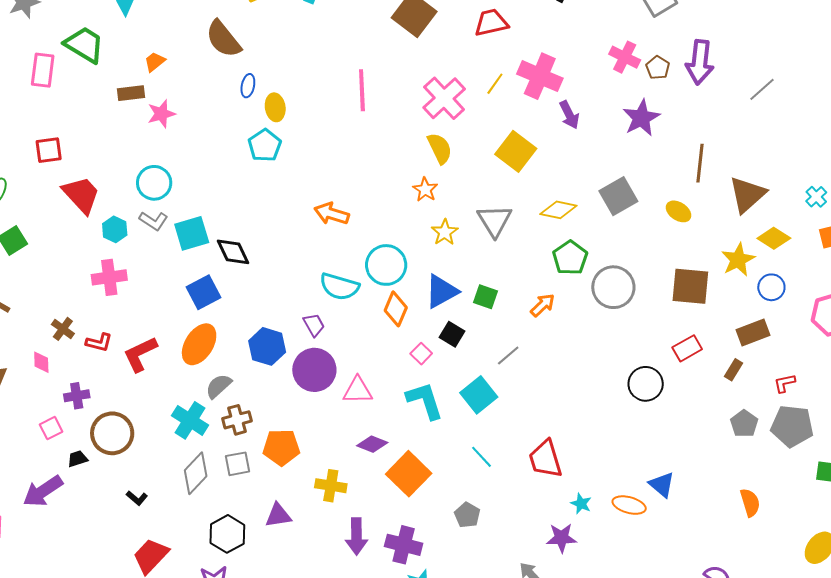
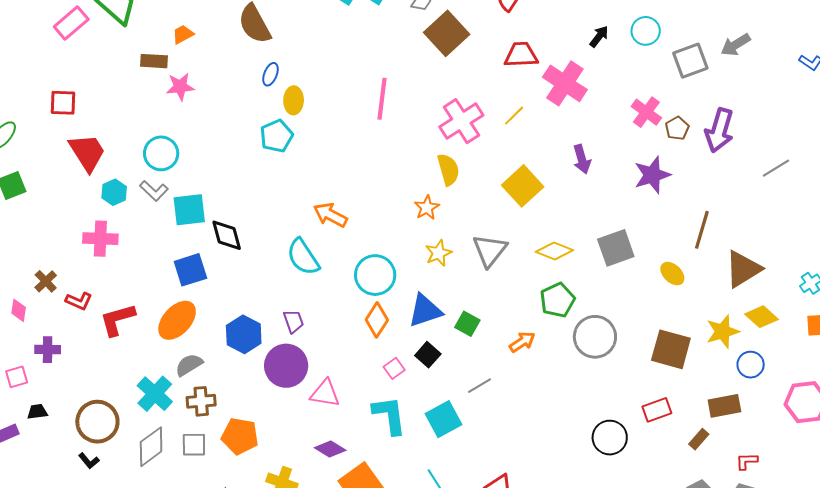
pink rectangle: (43, 70) -> (71, 23), turned 32
pink cross: (540, 76) -> (565, 83), moved
cyan semicircle: (339, 287) -> (303, 257), moved, turned 30
brown circle: (112, 433) -> (97, 422), moved

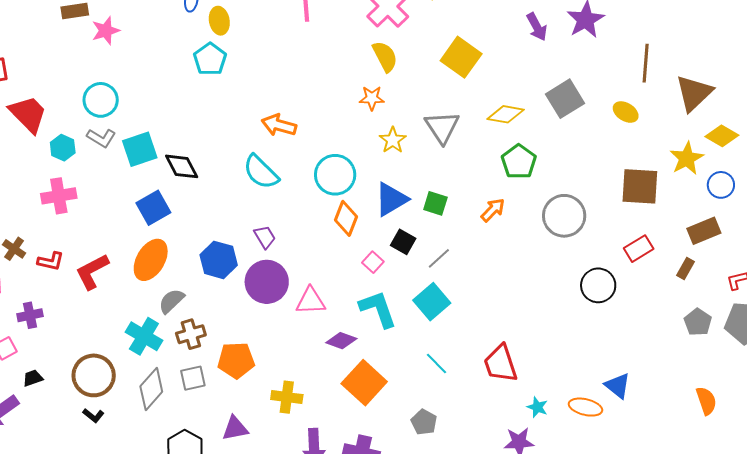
purple arrow: (582, 159) -> (537, 27), moved
orange star: (427, 208) -> (372, 98), turned -30
gray circle: (595, 337) -> (564, 216), moved
gray line: (479, 386) -> (439, 258), moved
purple diamond: (330, 449) -> (341, 341), moved

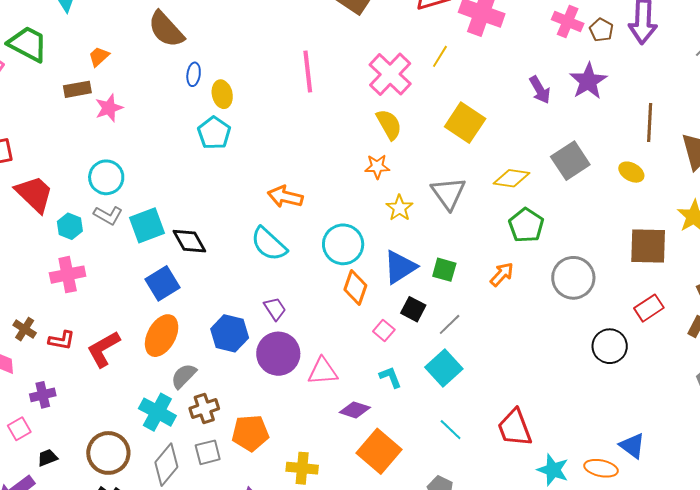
cyan L-shape: (378, 309) -> (390, 377), size x0.6
cyan star: (537, 407) -> (553, 470), size x1.5

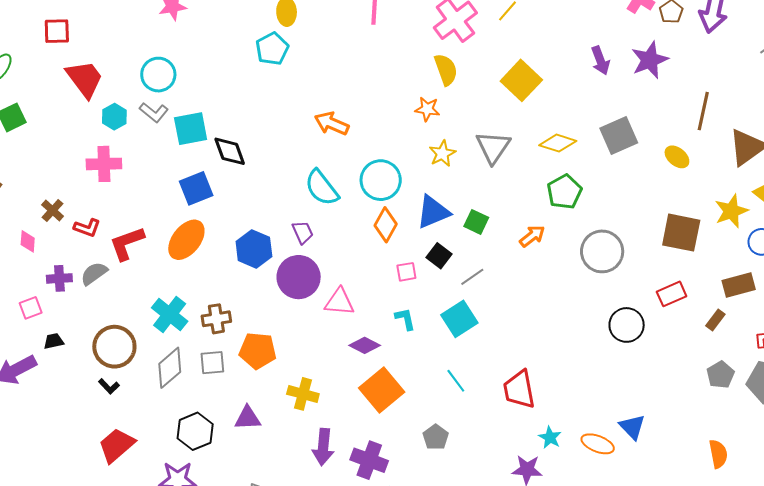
cyan semicircle: (269, 244) -> (322, 188), moved
pink square: (384, 330) -> (406, 272), turned 30
gray semicircle: (184, 376) -> (94, 274), moved
cyan star: (553, 470) -> (550, 438), size x0.7

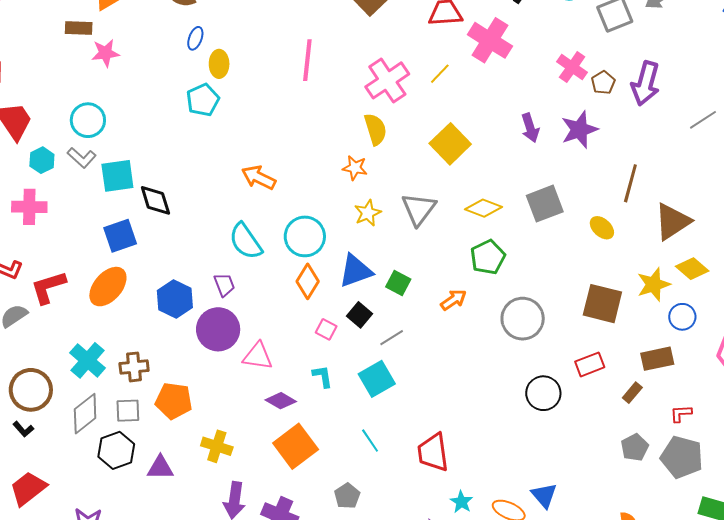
pink square: (406, 272) -> (326, 329), turned 35
black hexagon: (195, 431) -> (116, 450), moved

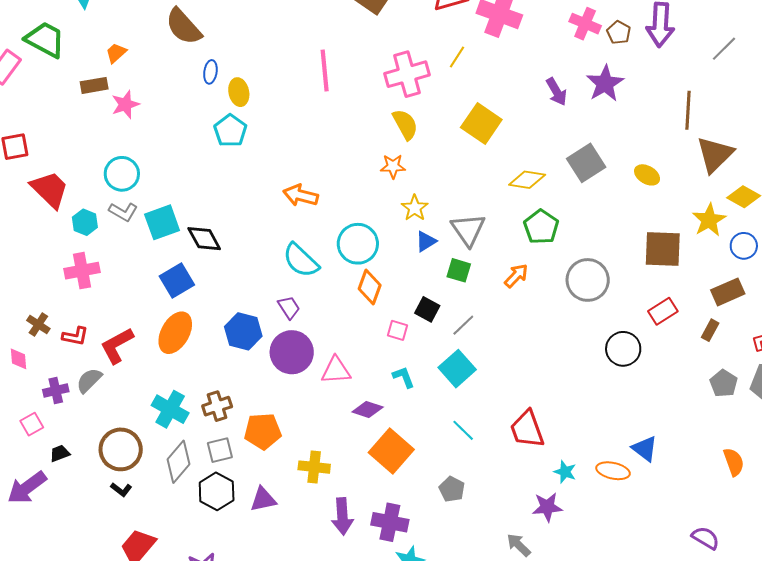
pink cross: (387, 80) -> (407, 74), turned 30
brown line: (630, 183) -> (688, 110), moved
gray triangle: (419, 209) -> (468, 230), moved
blue triangle: (356, 271) -> (426, 241), moved, size x0.6

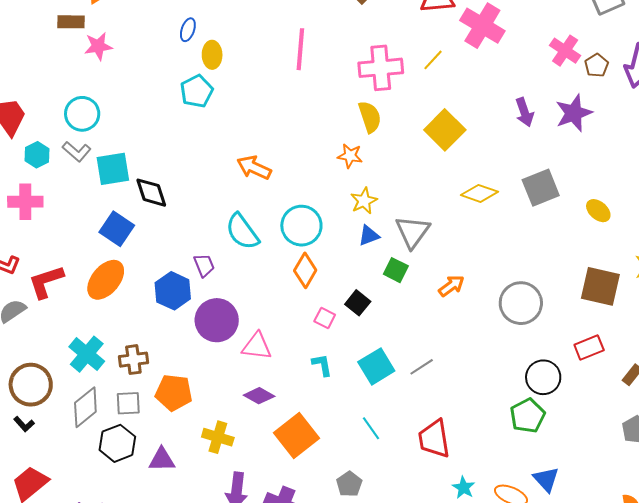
green pentagon: (541, 227) -> (528, 416), moved
blue square: (177, 280) -> (117, 229), turned -36
purple trapezoid: (289, 307) -> (204, 265), moved
gray line: (463, 325) -> (422, 367), moved
purple diamond: (368, 409) -> (259, 396), moved

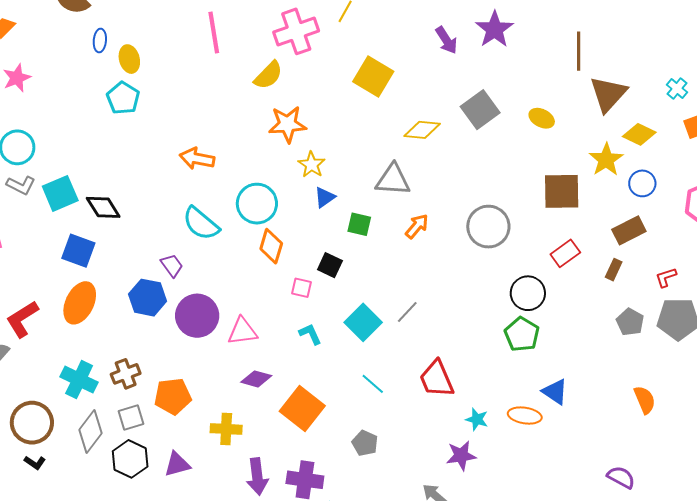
yellow semicircle: (370, 117) -> (268, 75), moved, turned 76
orange star: (350, 156) -> (287, 124), size x1.5
gray triangle: (413, 232) -> (393, 180), moved, turned -48

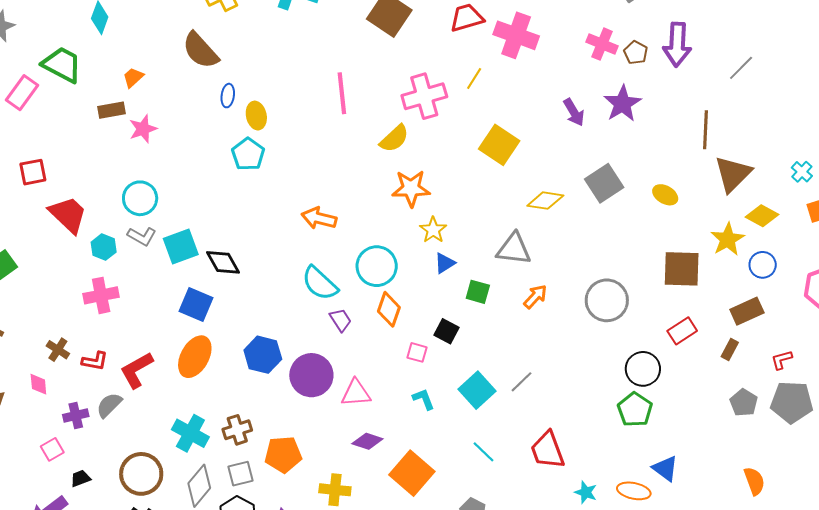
purple trapezoid: (172, 265) -> (340, 320), moved

